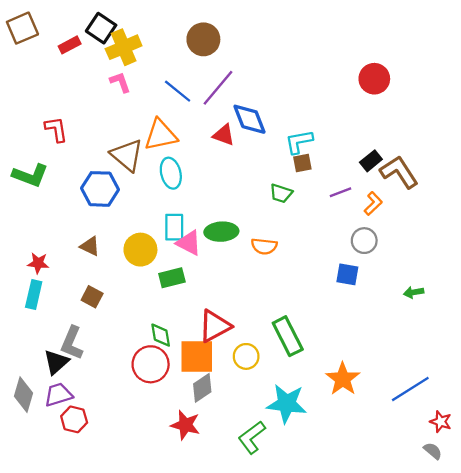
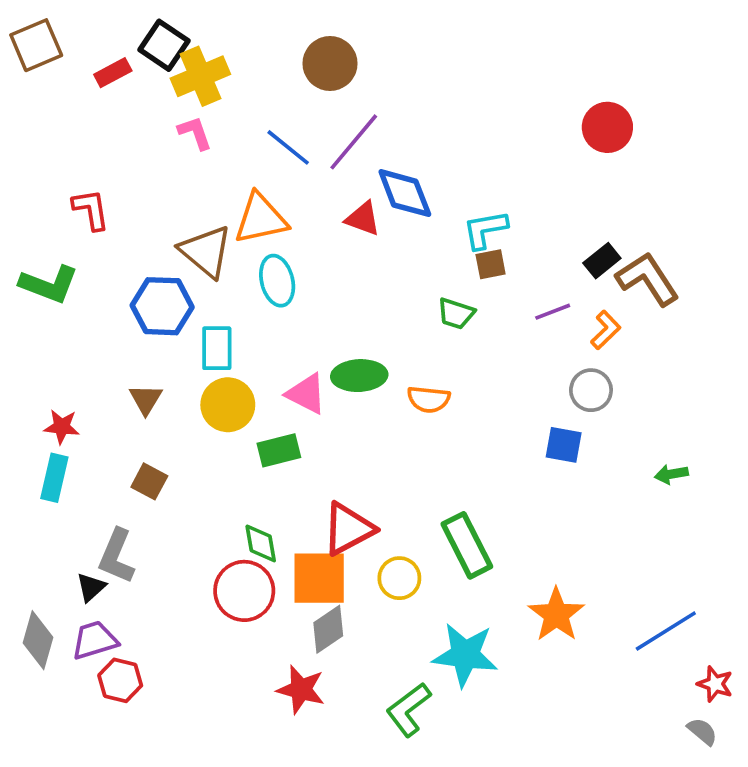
cyan rectangle: (174, 227) -> (217, 348), moved
brown triangle: (90, 246) -> (146, 399), turned 35
black triangle: (56, 362) -> (91, 587), size x0.7

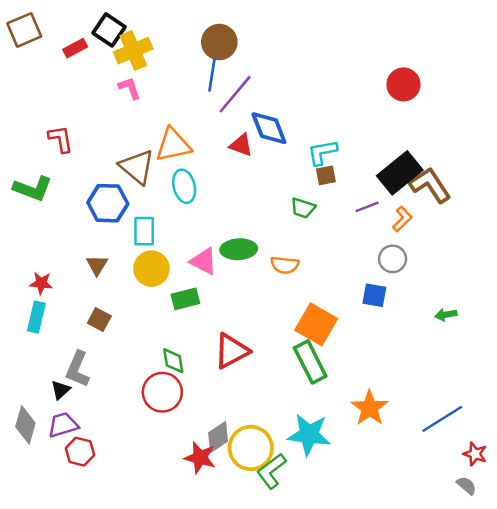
blue line: (288, 147) -> (212, 75), moved, turned 60
black rectangle: (602, 261) -> (400, 173), size x1.8
orange square: (319, 578) -> (316, 324), moved, turned 30
yellow circle: (399, 578) -> (251, 448), moved, size x1.6
gray diamond: (328, 629) -> (218, 437), moved

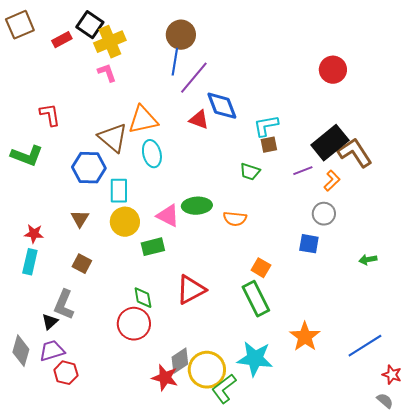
orange square: (316, 324) -> (261, 268), size x0.6

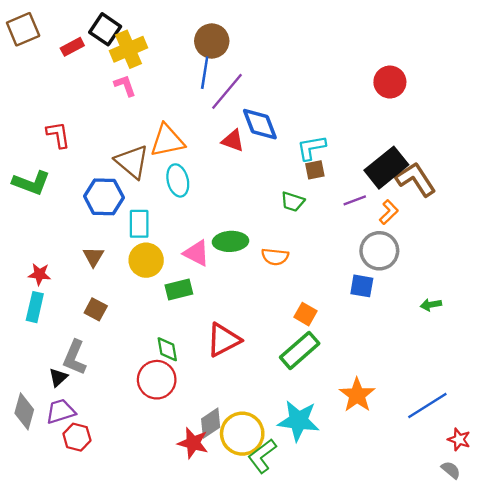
gray circle: (324, 214) -> (379, 251), size x1.4
green rectangle: (256, 299) -> (300, 350), turned 76

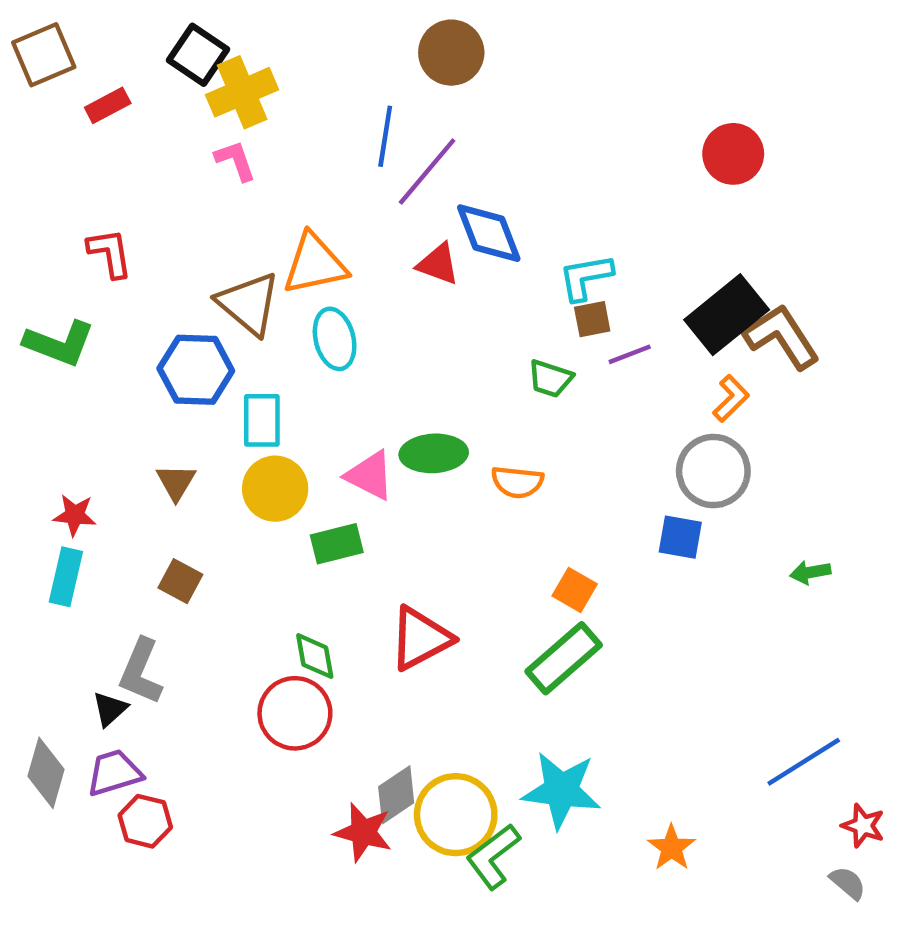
brown circle: (212, 41) -> (451, 53), moved
red rectangle: (72, 47) -> (108, 105), moved
purple line: (355, 200) -> (630, 354), moved
orange star: (357, 395) -> (672, 848), moved, size x0.7

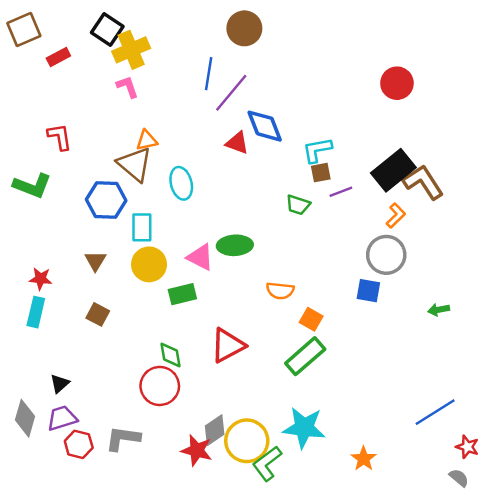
orange triangle: (315, 264) -> (147, 140), moved, size x0.6
orange semicircle: (517, 482) -> (280, 291), moved
gray L-shape: (141, 671) -> (123, 438), moved, turned 75

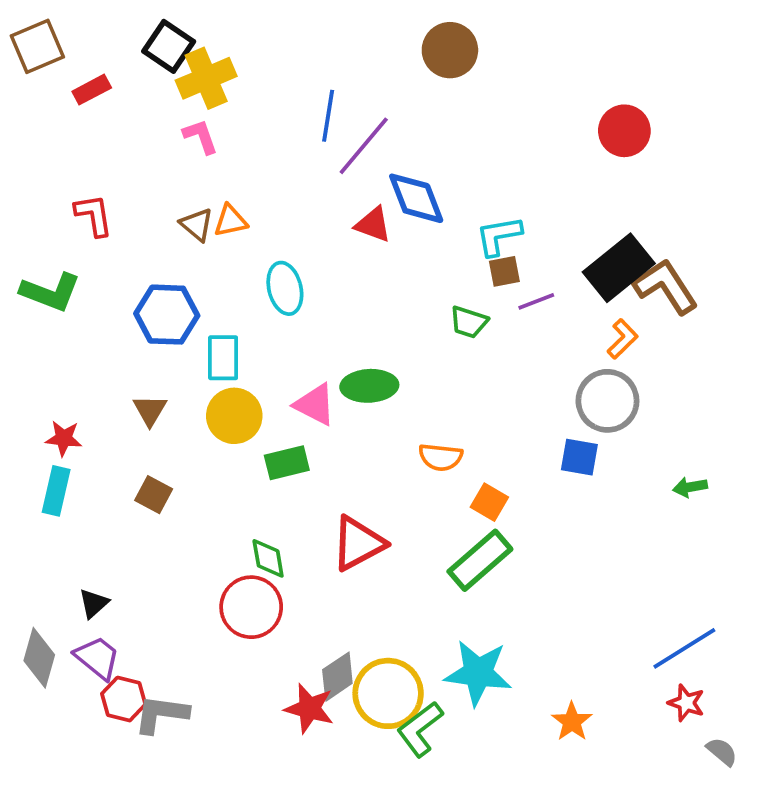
brown circle: (244, 28) -> (450, 50), moved
brown triangle: (135, 164) -> (197, 225), moved, size x0.6
purple trapezoid: (62, 418) -> (97, 658), turned 56
gray L-shape: (123, 438) -> (161, 714), moved
red star: (467, 447) -> (686, 703), moved

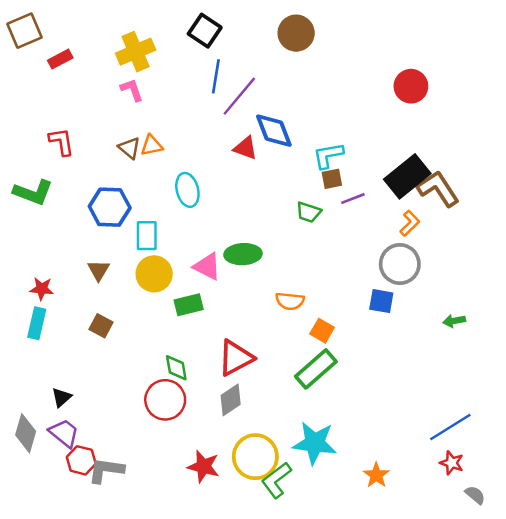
black square: (169, 46) -> (205, 31), moved
gray diamond: (337, 677) -> (231, 400), moved

